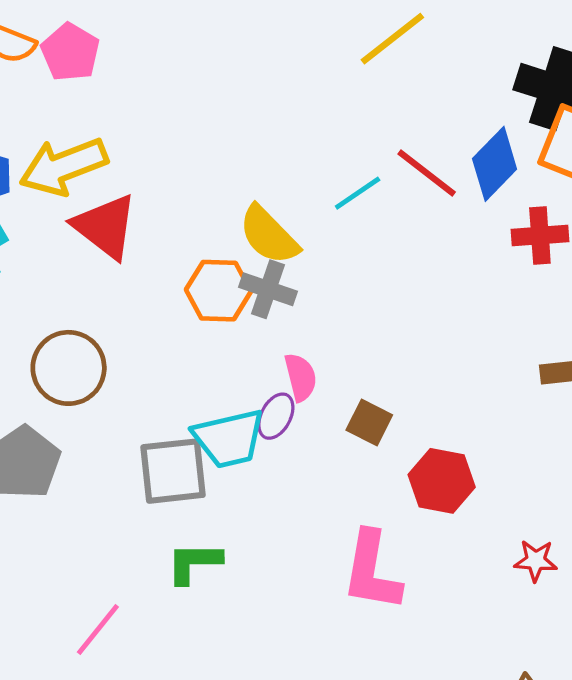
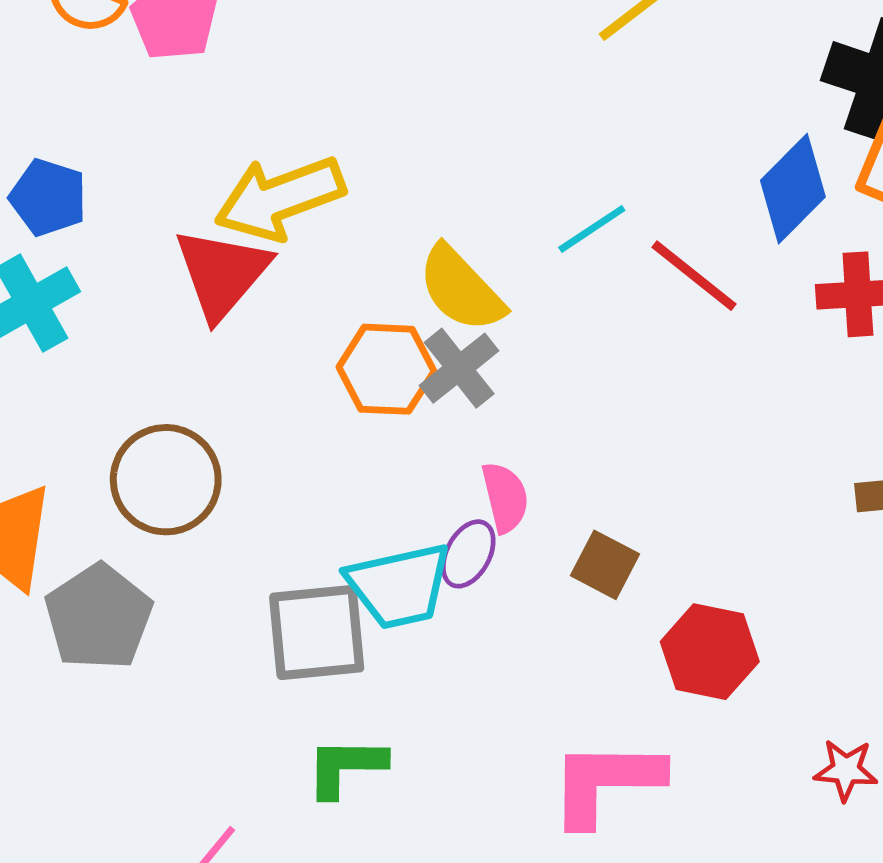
yellow arrow: (64, 166) -> (280, 198), moved
red line: (427, 173) -> (694, 276), moved
red triangle: (105, 226) -> (222, 273), turned 32
gray cross: (268, 289) -> (459, 368), turned 32
pink L-shape: (372, 571) -> (606, 782), turned 80

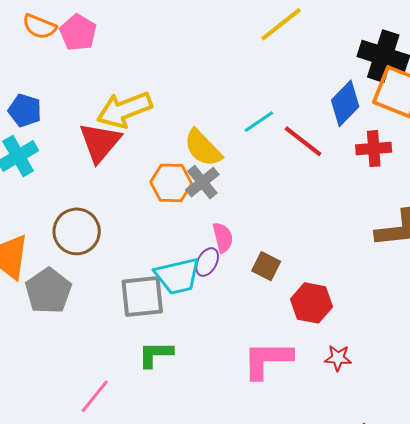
red star: (846, 770) -> (338, 358), moved

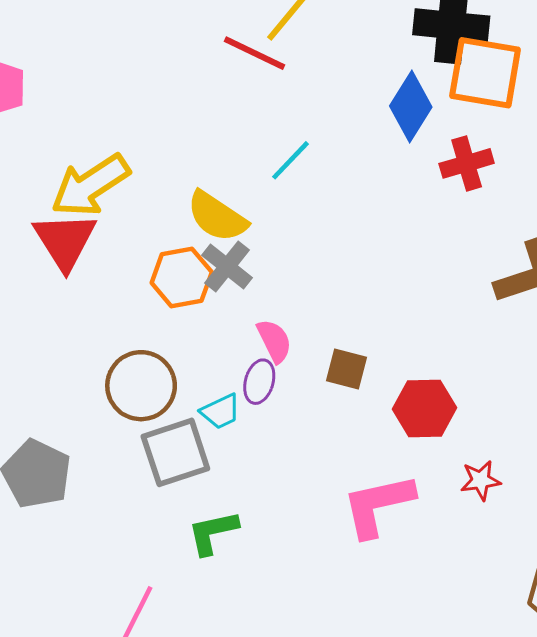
red line: (303, 141) -> (255, 53), moved
brown circle: (77, 231) -> (141, 386), moved
cyan trapezoid: (178, 276) -> (220, 411), size x0.6

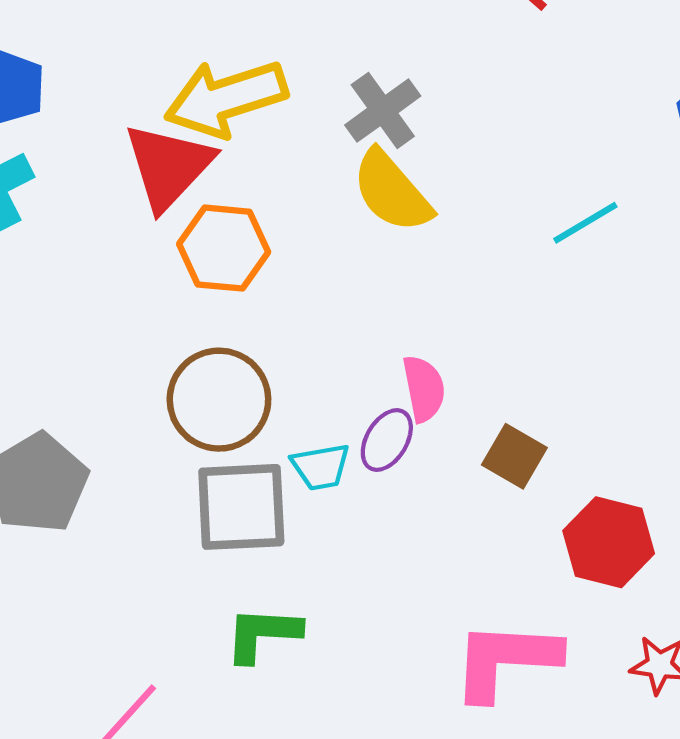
cyan line: (290, 160) -> (585, 223), moved
gray cross: (227, 267) -> (383, 110), moved
orange hexagon: (182, 278) -> (224, 248), moved

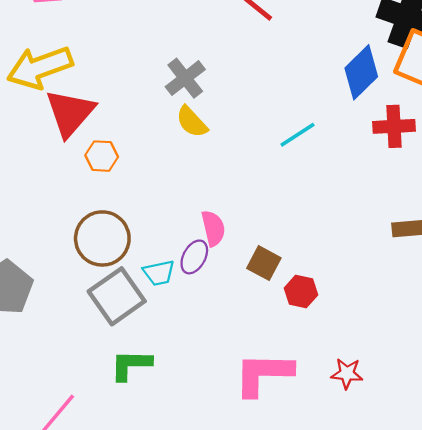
yellow arrow: (226, 98) -> (40, 67), moved
yellow semicircle: (392, 191) -> (192, 122), size x0.7
orange hexagon: (224, 248) -> (102, 156), size x0.7
gray square: (241, 507) -> (117, 296), turned -30
red hexagon: (609, 542) -> (301, 291), moved, size x0.7

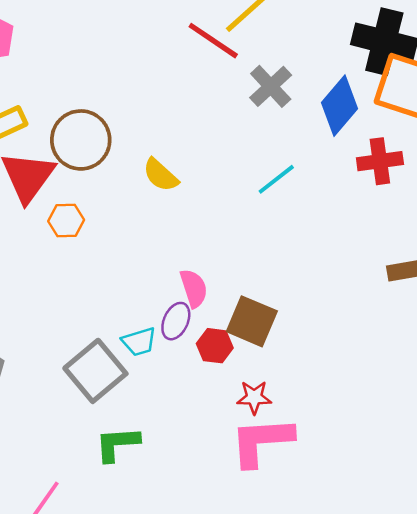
gray cross: (185, 78) -> (271, 86), moved
brown circle: (102, 238) -> (81, 140), moved
brown square: (264, 263) -> (252, 321), size x1.4
red hexagon: (301, 291) -> (215, 346), moved
red star: (347, 373) -> (254, 397), moved

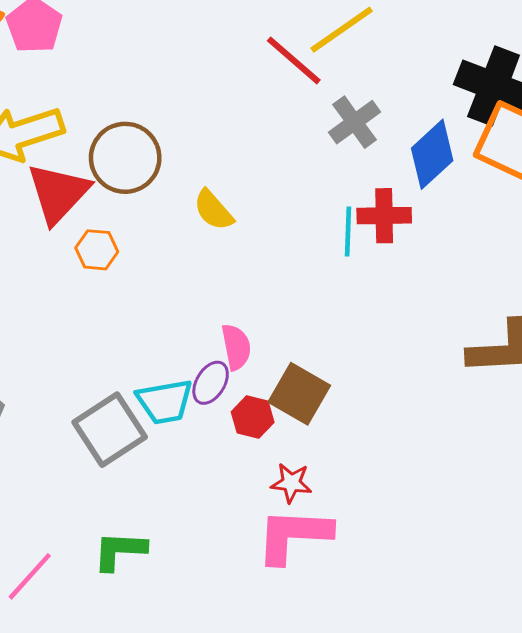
red cross: (380, 161) -> (384, 216), moved
cyan line: (276, 179) -> (348, 231), turned -57
cyan trapezoid: (139, 342) -> (165, 402), size x1.4
green L-shape: (117, 444) -> (120, 551), moved

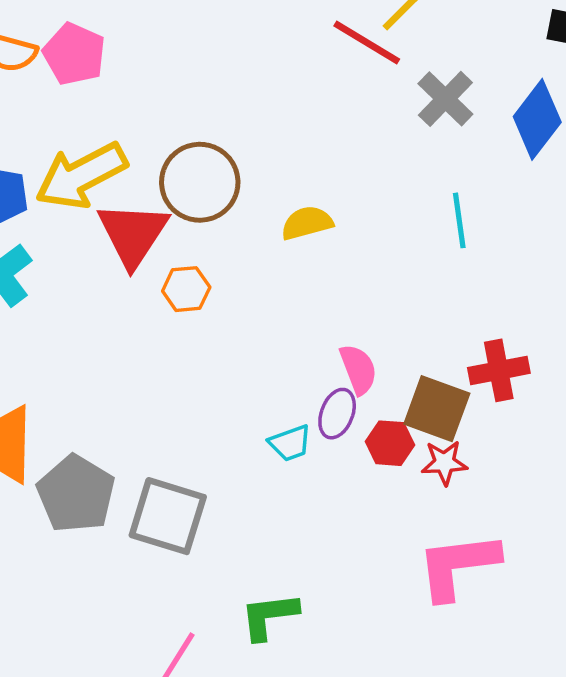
yellow semicircle: (213, 210) -> (307, 223), turned 126
red cross: (384, 216) -> (499, 370), moved
cyan trapezoid: (165, 402) -> (290, 443), size x0.7
gray square: (110, 430) -> (168, 516), moved, turned -30
red star: (291, 483) -> (444, 463), moved

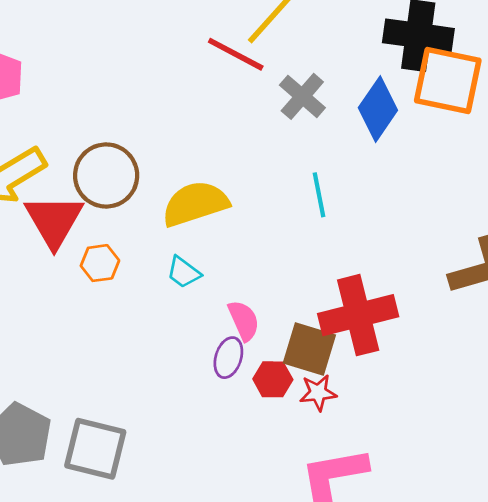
yellow semicircle: (307, 223) -> (195, 204), size x1.6
red cross: (499, 370) -> (358, 315), size x1.6
cyan trapezoid: (290, 443) -> (184, 272), moved, turned 60

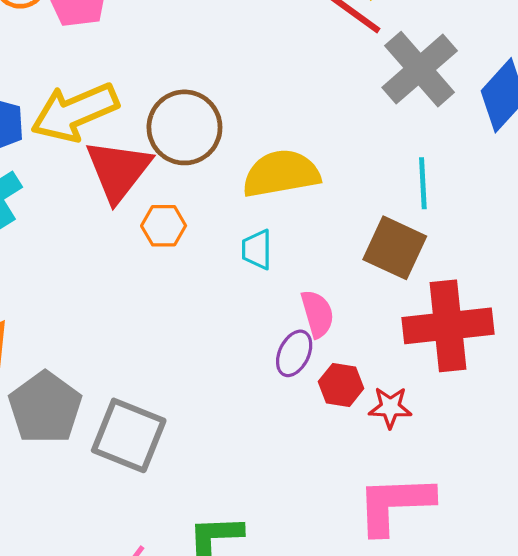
gray cross: (302, 96) -> (420, 69), size x1.4
cyan trapezoid: (184, 272) -> (257, 250), turned 45
brown square: (309, 349) -> (395, 248), moved

